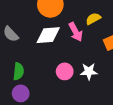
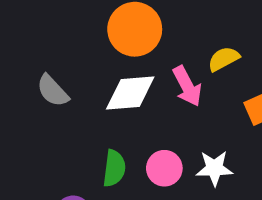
green semicircle: (18, 71) -> (114, 168), moved

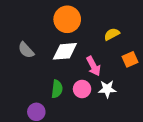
pink arrow: (187, 86) -> (93, 66), moved

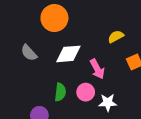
orange circle: (67, 19) -> (54, 18), moved
white star: (107, 89) -> (108, 103), moved

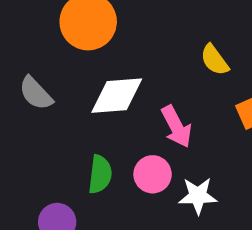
yellow semicircle: (116, 37) -> (215, 60), turned -98

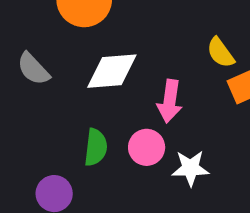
yellow semicircle: (215, 60) -> (220, 53), moved
pink arrow: (176, 127) -> (170, 101), turned 36

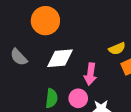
yellow semicircle: (220, 53) -> (117, 49), turned -77

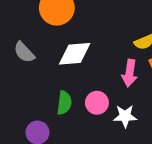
pink arrow: (90, 74) -> (130, 73), moved

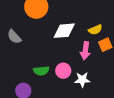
white diamond: (75, 54) -> (64, 31), moved
green semicircle: (64, 103) -> (41, 71), turned 77

